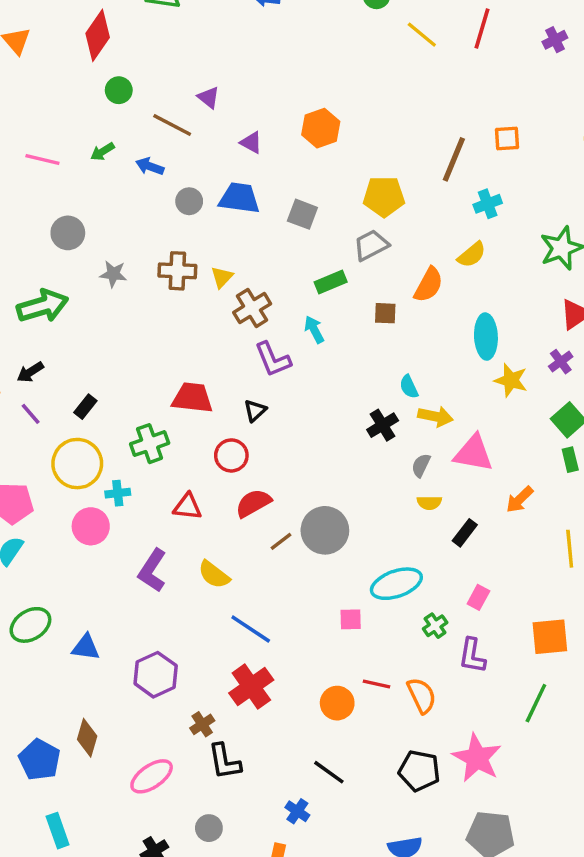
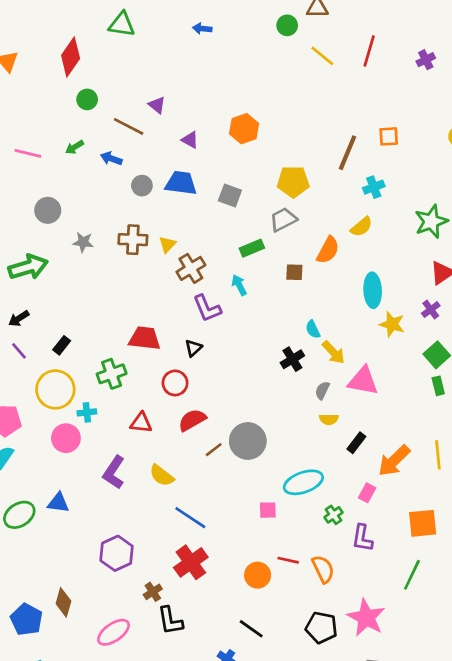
yellow arrow: (435, 416) -> (333, 352), turned 35
orange arrow: (520, 499) -> (394, 461), moved, size x1.5
blue triangle: (86, 647) -> (58, 503), moved

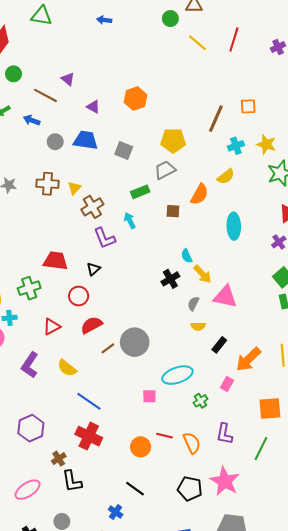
yellow star: (392, 324) -> (266, 144), moved
red triangle: (141, 423) -> (52, 327), turned -36
purple L-shape: (362, 538) -> (224, 434), moved
red cross: (191, 562) -> (89, 436), turned -30

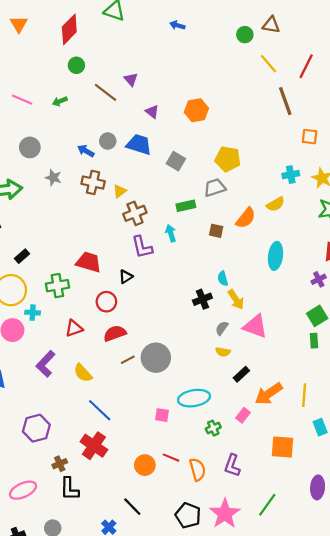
brown line: (216, 119) -> (285, 101), moved, turned -52
blue arrow: (32, 120) -> (86, 151), moved
green line: (261, 449) -> (267, 505), moved

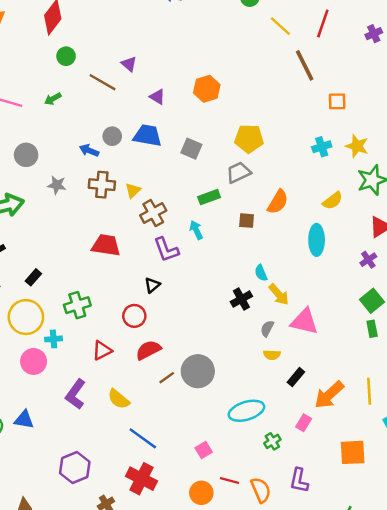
yellow semicircle: (275, 204) -> (333, 201), moved
red trapezoid: (89, 262) -> (106, 245), moved
pink square: (162, 415) -> (204, 450), moved, turned -32

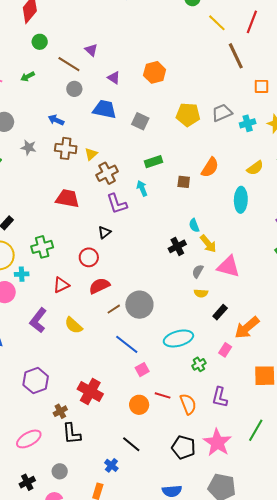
gray circle: (112, 136) -> (74, 89), moved
gray trapezoid: (239, 172) -> (222, 113), moved
blue line: (143, 438) -> (127, 344), moved

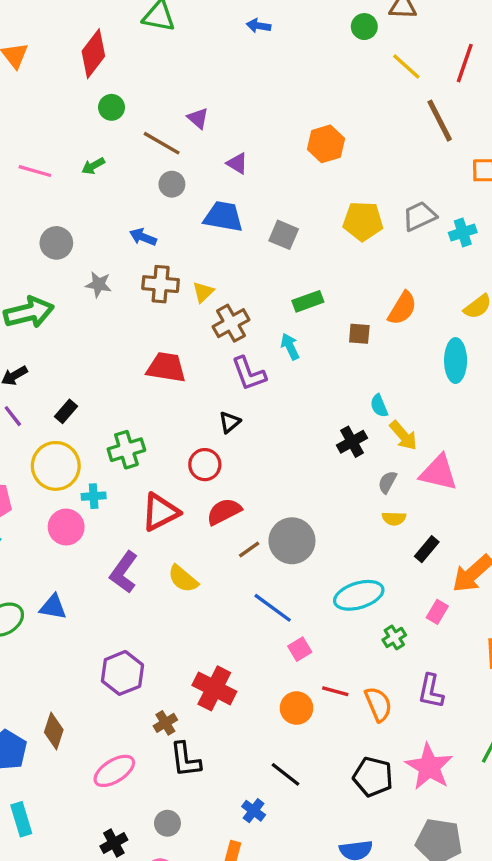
orange hexagon: (155, 72) -> (326, 144), moved
red triangle: (61, 285) -> (160, 512), size x1.4

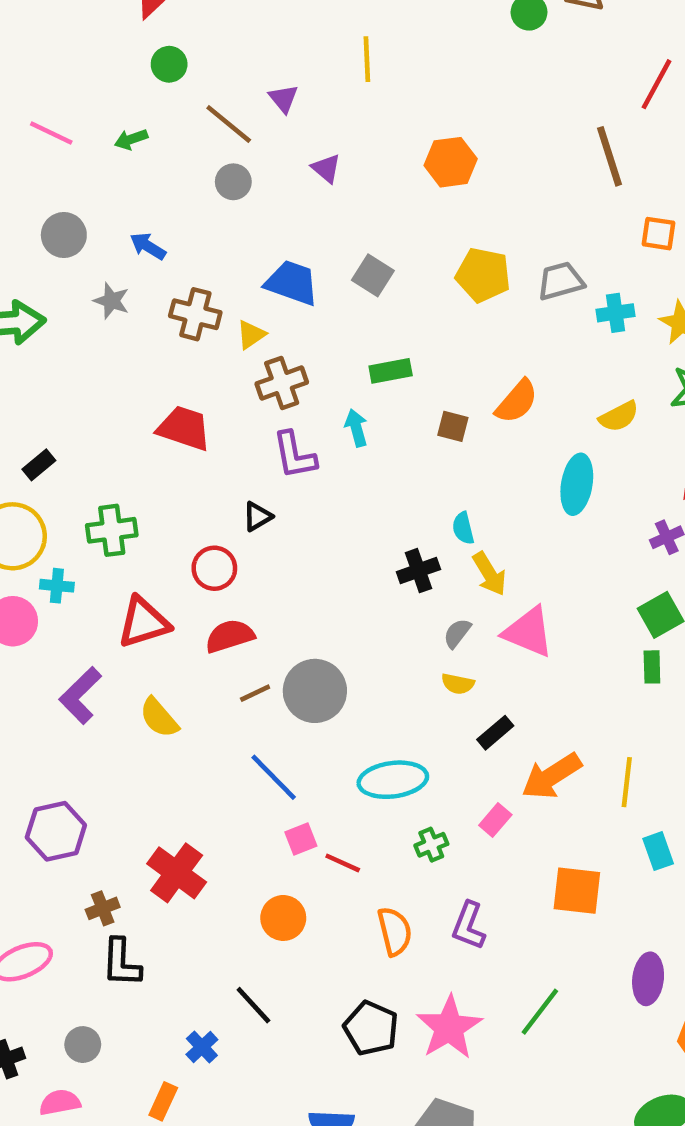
yellow line: (406, 66) -> (367, 59), moved, turned 36
blue trapezoid: (223, 217) -> (292, 283), moved
blue arrow: (143, 237) -> (148, 246), moved
red line: (335, 691) -> (343, 863), moved

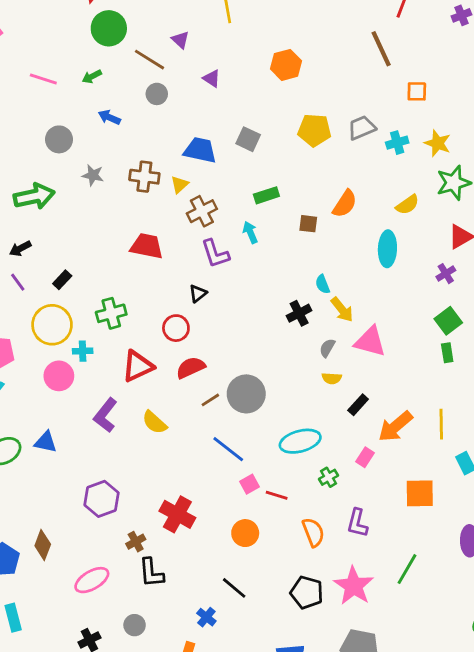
green circle: (169, 64) -> (109, 28), size x1.6
blue arrow: (148, 246) -> (109, 117), moved

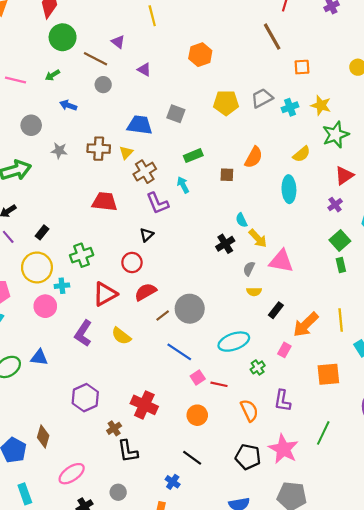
pink ellipse: (92, 580) -> (72, 474), moved

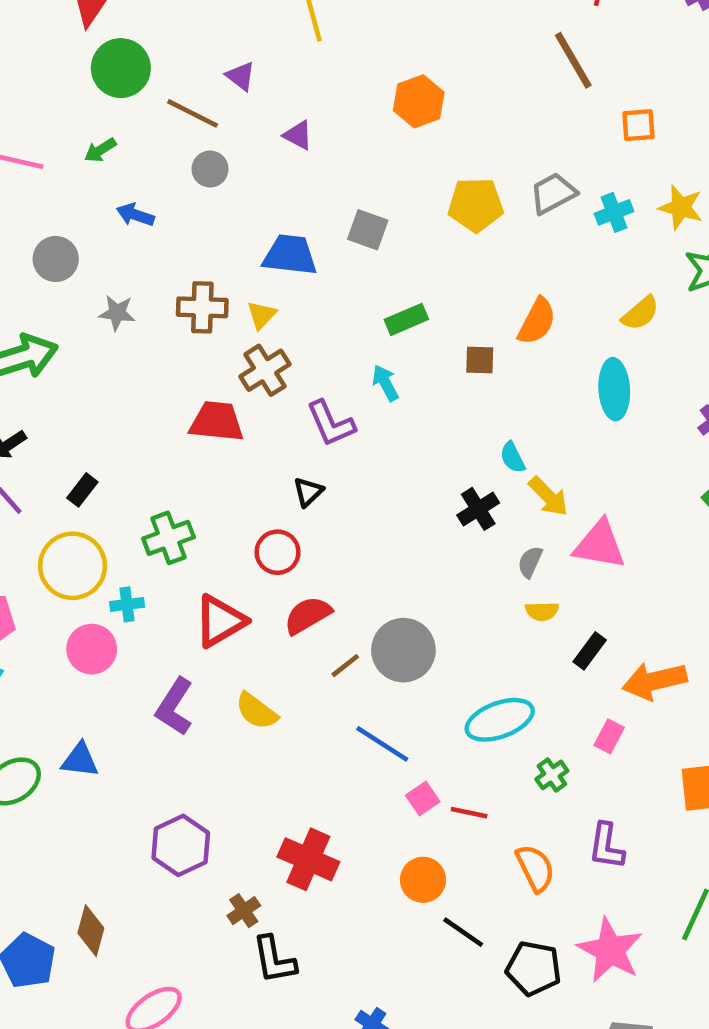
brown cross: (145, 172) -> (265, 370), moved
orange arrow: (306, 325) -> (654, 681), turned 32
black line: (192, 458) -> (463, 932), moved

